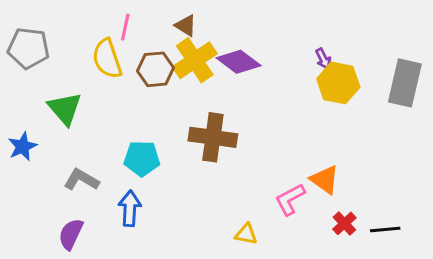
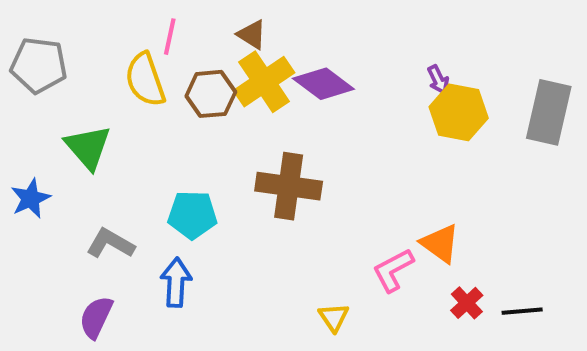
yellow triangle: (246, 234) -> (334, 317), turned 45

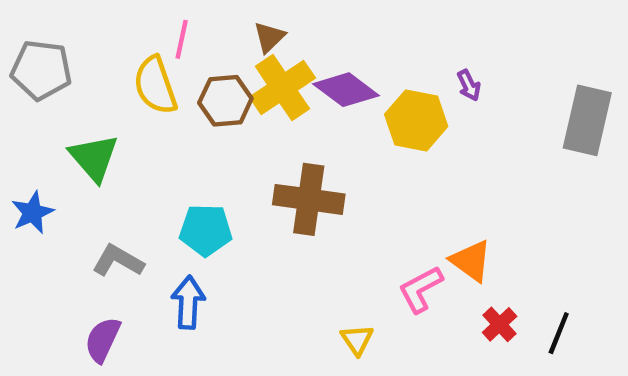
brown triangle: (252, 35) -> (269, 37), turned 44
yellow hexagon: (459, 112) -> (416, 120), moved
black line: (522, 311) -> (559, 333), turned -63

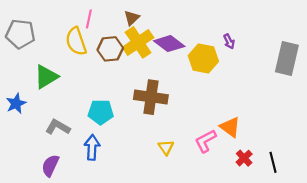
green triangle: (94, 158) -> (46, 77), turned 40
black line: (559, 333) -> (273, 162), turned -36
yellow triangle: (357, 340) -> (166, 147), moved

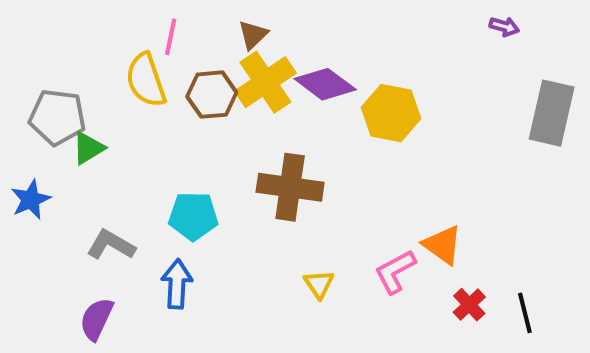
gray pentagon: (20, 34) -> (57, 117), moved
purple arrow: (229, 41) -> (504, 27), moved, turned -48
green triangle: (46, 77) -> (88, 148), size x0.7

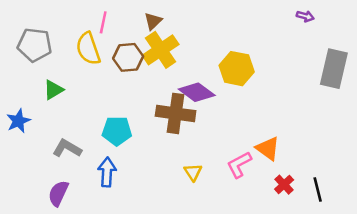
purple diamond: (325, 84) -> (197, 92), moved
gray pentagon: (57, 117) -> (35, 45), moved

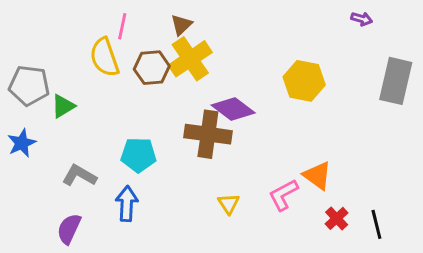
gray pentagon: (35, 45) -> (29, 85), moved
yellow hexagon: (237, 69) -> (304, 81), moved

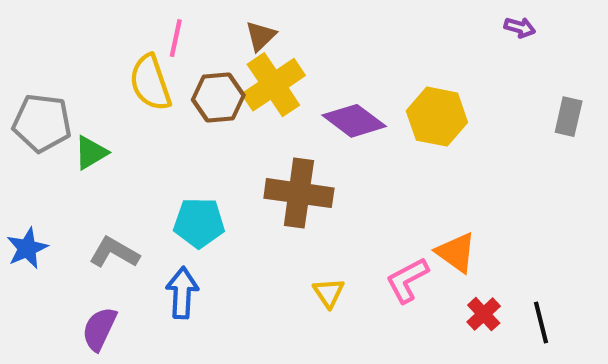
gray rectangle: (396, 81) -> (569, 117), size x0.6
purple diamond: (233, 109) -> (354, 121), moved
blue star: (22, 143) -> (27, 248), moved

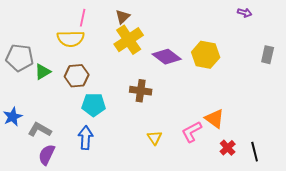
yellow semicircle: (150, 83) -> (71, 39), turned -72
brown hexagon: (218, 97) -> (77, 76), moved
brown cross: (299, 193) -> (141, 91), size x0.7
gray L-shape: (114, 252) -> (40, 130), moved

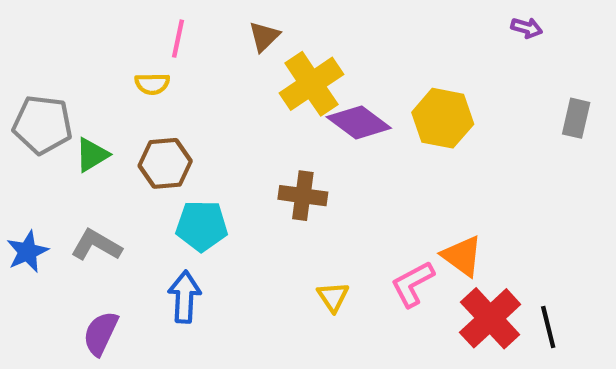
yellow semicircle: (71, 39) -> (152, 84), size x0.6
yellow cross: (129, 40) -> (311, 84), moved
gray L-shape: (40, 130) -> (96, 245), moved
red cross: (228, 148) -> (490, 318), size x1.8

